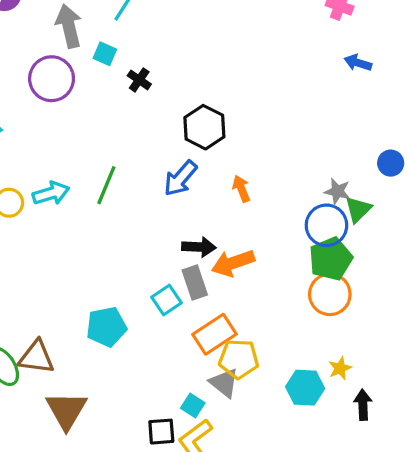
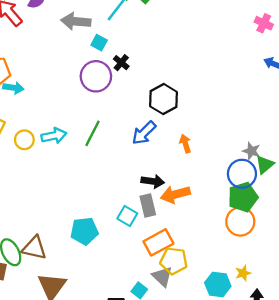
gray arrow: (69, 26) -> (76, 21), turned -76
purple circle: (52, 79) -> (96, 76), moved
cyan square: (166, 300) -> (127, 216), turned -30

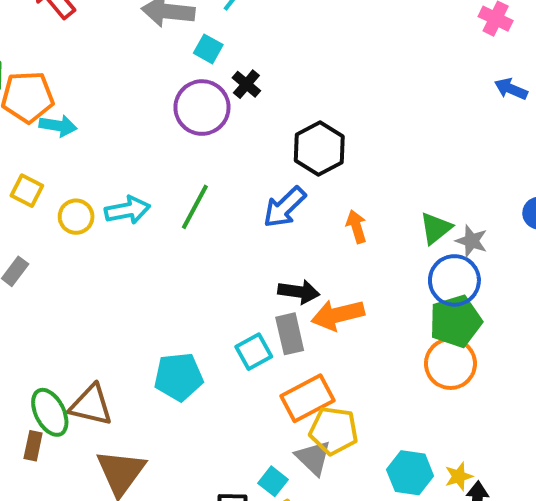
green triangle: (265, 165) -> (436, 228), moved
cyan square: (127, 216) -> (254, 352), turned 30
yellow star: (243, 273) -> (459, 476), moved

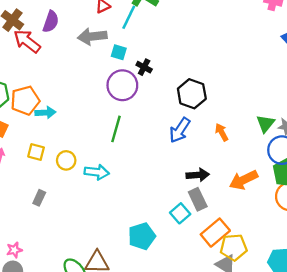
green line: (195, 207) -> (116, 129), moved
cyan arrow: (127, 210) -> (97, 172), moved, turned 30
orange arrow: (338, 315) -> (244, 180), moved

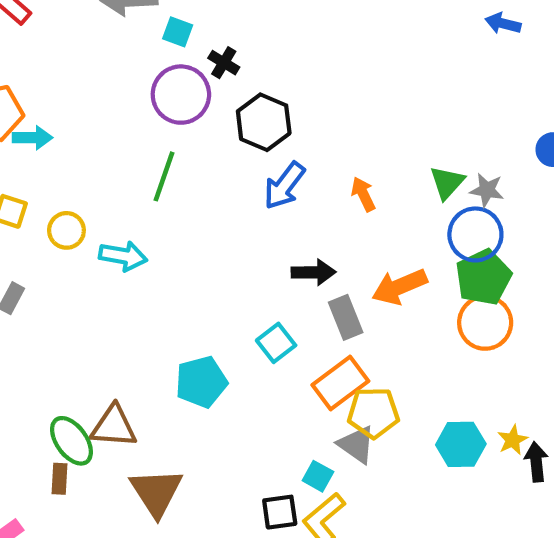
black hexagon: (192, 94) -> (264, 122), moved
gray rectangle: (198, 199) -> (346, 317), moved

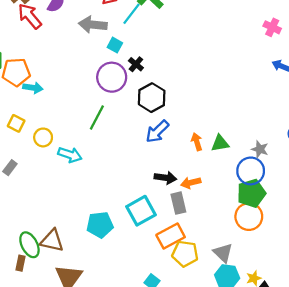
green triangle: (447, 183) -> (220, 143), moved, turned 30
orange arrow: (399, 287) -> (191, 183), moved, size x0.7
cyan square: (276, 343) -> (141, 211), size x1.5
gray triangle: (357, 445) -> (223, 253), moved

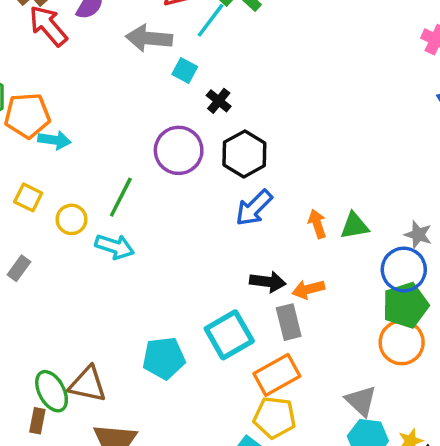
purple circle: (112, 77) -> (179, 150), moved
green line: (97, 117) -> (121, 197), moved
yellow pentagon: (185, 254) -> (275, 418), moved

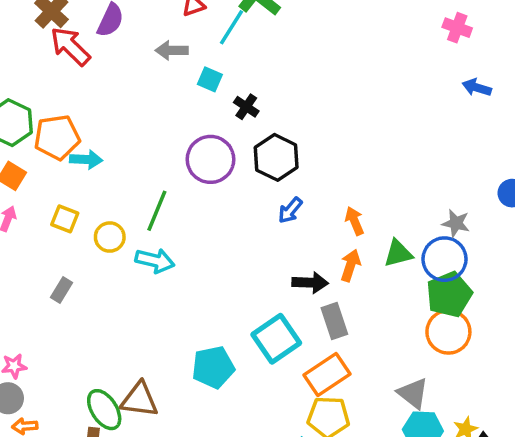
gray arrow: (149, 38) -> (172, 50), size x0.7
blue arrow: (254, 208) -> (290, 210), size x0.7
green triangle: (354, 226) -> (398, 253), moved
orange arrow: (308, 289) -> (350, 265), moved, turned 128

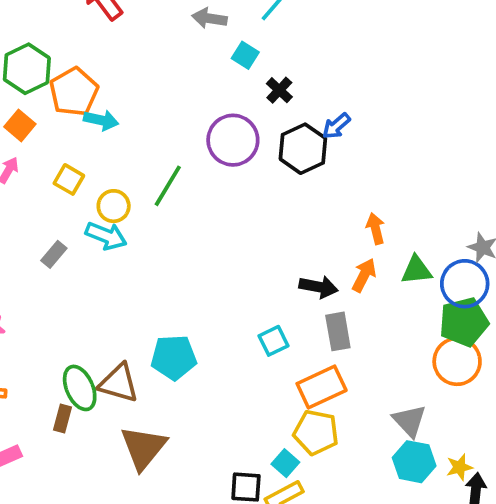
orange pentagon: (57, 137) -> (74, 92), turned -30
blue arrow: (290, 210) -> (336, 126), moved
cyan arrow: (155, 261) -> (106, 236), moved
cyan square: (276, 339) -> (274, 341), size x0.6
cyan pentagon: (213, 367) -> (174, 357), moved

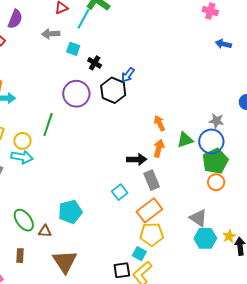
orange circle: (457, 361) -> (216, 182), size x0.7
brown triangle: (119, 383) -> (45, 231), size x0.6
green ellipse: (80, 388) -> (24, 220), moved

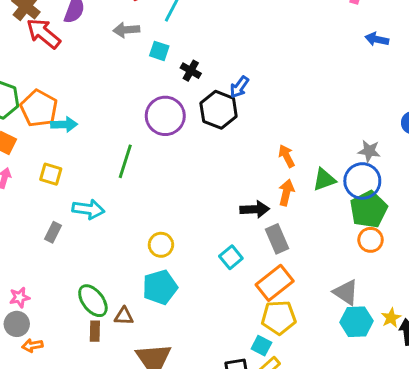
yellow circle: (22, 141) -> (161, 245), moved
brown rectangle: (20, 256) -> (95, 331), moved

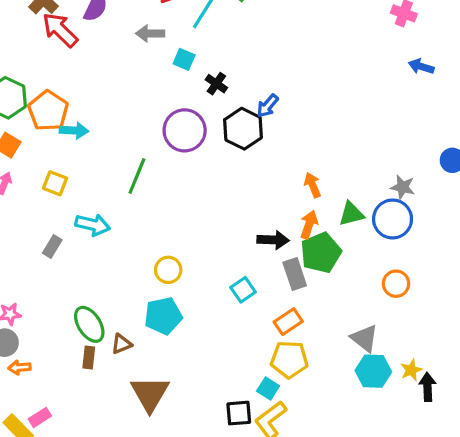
green pentagon: (369, 209) -> (321, 253), moved
orange rectangle: (275, 283) -> (288, 322), size x0.7
brown triangle: (124, 316) -> (121, 344), turned -30

